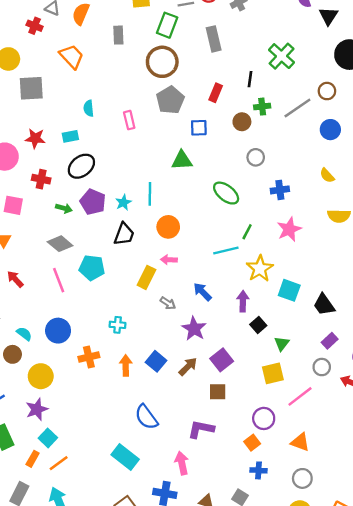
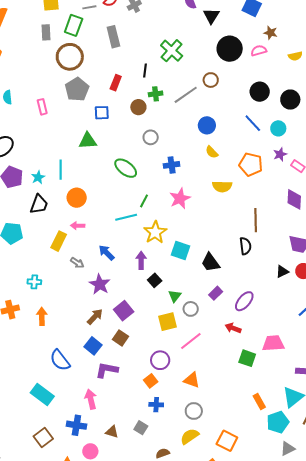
gray rectangle: (118, 35) -> (46, 32), moved
blue circle: (330, 130) -> (207, 125), moved
blue square: (156, 361) -> (93, 346), moved
gray circle: (322, 367) -> (191, 309), moved
brown square: (218, 392) -> (120, 338), turned 35

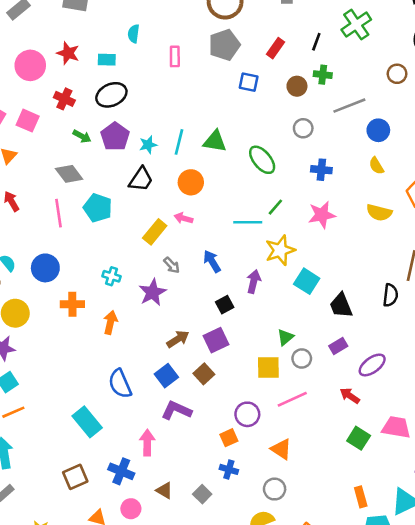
gray line: (186, 95) -> (349, 106), moved
green triangle: (88, 141) -> (215, 141), moved
black square: (155, 280) -> (225, 305), moved
purple star: (100, 284) -> (153, 292), moved

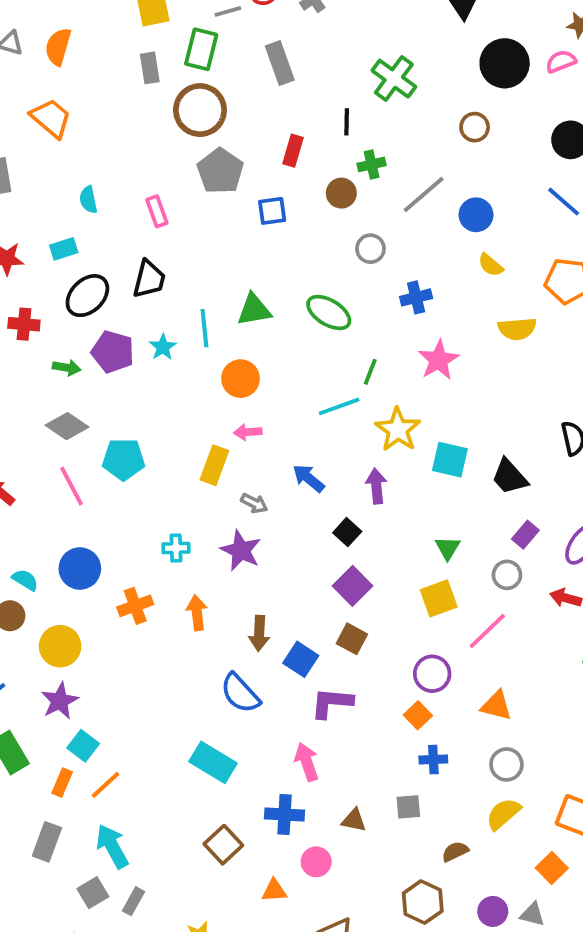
black trapezoid: (141, 179) -> (149, 279), moved
brown arrow: (178, 339) -> (259, 633), moved, turned 145
gray circle: (302, 358) -> (507, 575), moved
gray square: (202, 494) -> (408, 807), turned -30

